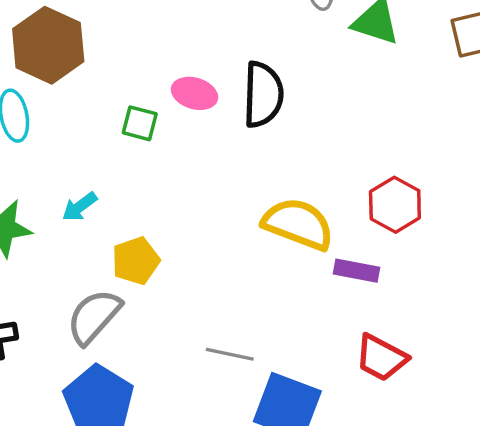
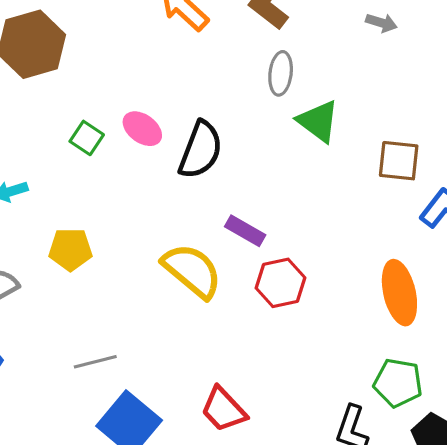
yellow pentagon: (136, 261) -> (70, 249), moved
purple rectangle: (357, 271) -> (245, 231), moved
gray line: (230, 354) -> (95, 362), turned -45

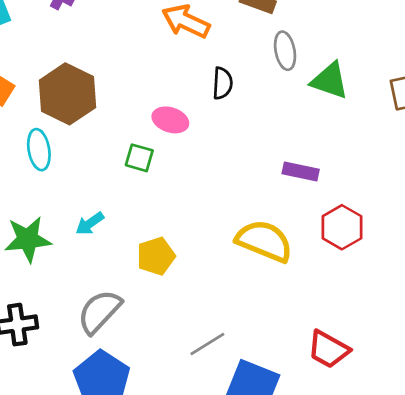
pink ellipse: (142, 129) -> (170, 120), moved
black semicircle: (201, 150) -> (222, 83), moved, size x0.6
purple rectangle: (245, 231) -> (301, 172), moved

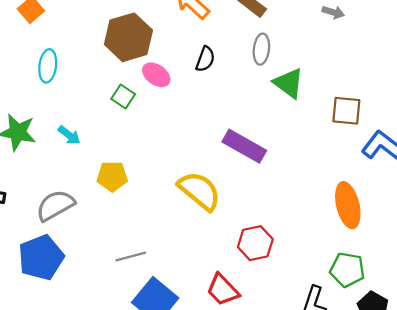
brown hexagon: (67, 94) -> (128, 37), moved
purple rectangle: (301, 172) -> (244, 146), size x1.5
cyan arrow: (90, 224) -> (69, 135), turned -125
red hexagon: (342, 227) -> (255, 243), moved

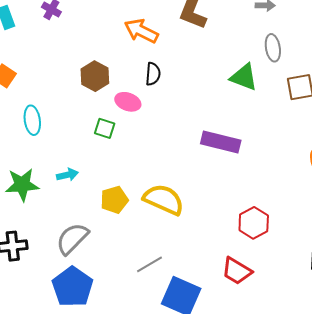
brown hexagon: (128, 37) -> (95, 76), size x0.7
gray ellipse: (261, 49) -> (273, 48), moved
black semicircle: (205, 59) -> (153, 74), moved
cyan arrow: (69, 135) -> (67, 175), turned -35
yellow semicircle: (199, 191) -> (164, 199), moved

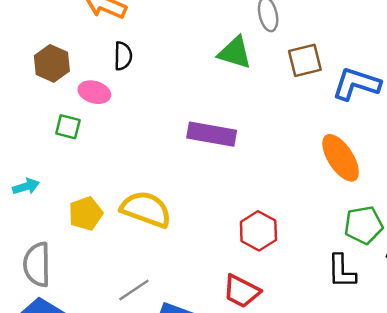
gray semicircle: (72, 239) -> (37, 264), turned -42

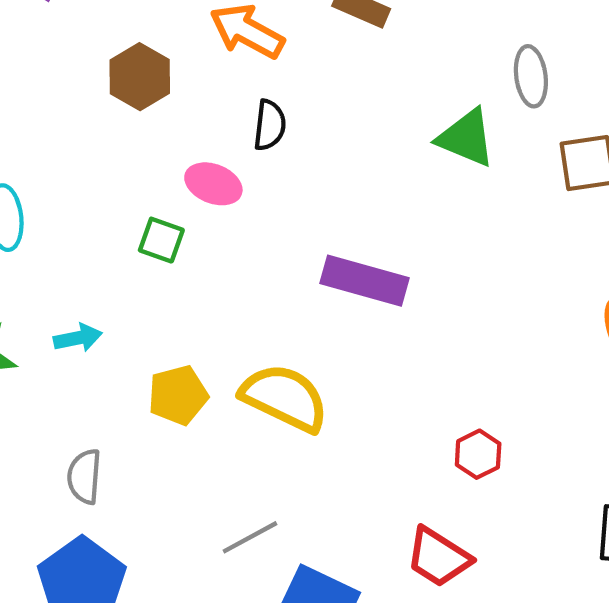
brown hexagon: (52, 63) -> (140, 77), moved
purple rectangle: (212, 134) -> (364, 281), moved
red hexagon: (258, 231) -> (478, 454), size x0.7
gray semicircle: (37, 264) -> (84, 476), size x0.7

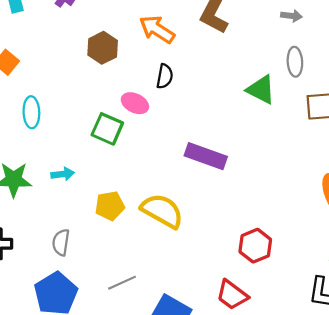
green square: (161, 240) -> (107, 129), size x1.4
red hexagon: (478, 454) -> (255, 246), size x1.4
gray line: (250, 537) -> (122, 283), moved

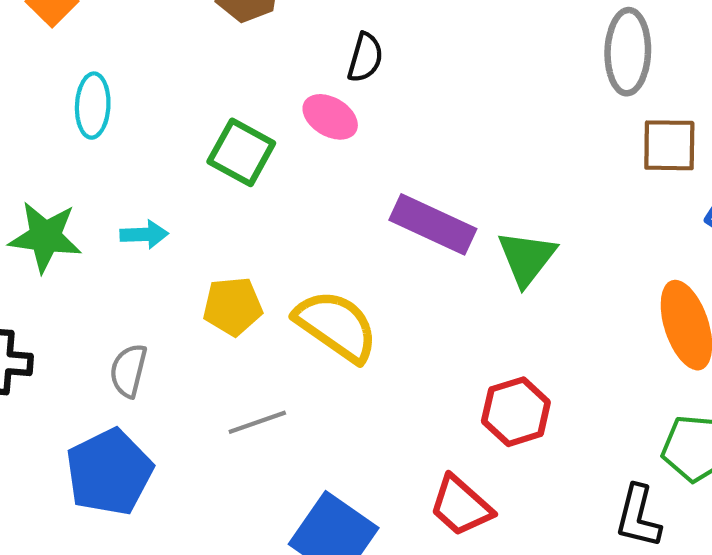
gray ellipse: (295, 62) -> (628, 52), size x1.4
green triangle: (261, 90) -> (527, 258), moved, turned 36
pink ellipse: (135, 103) -> (330, 117), moved
gray line: (122, 283) -> (257, 422), moved

